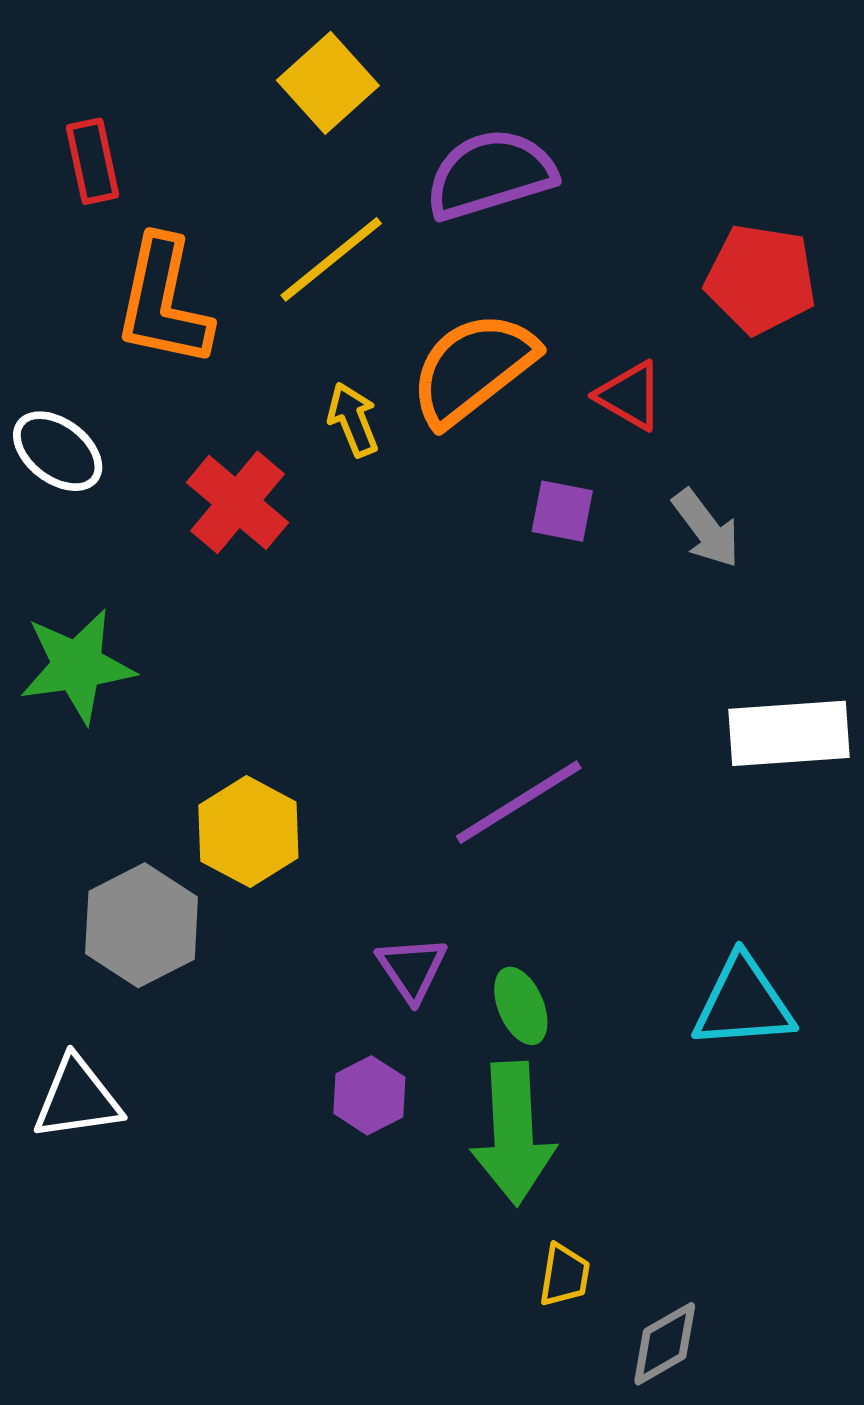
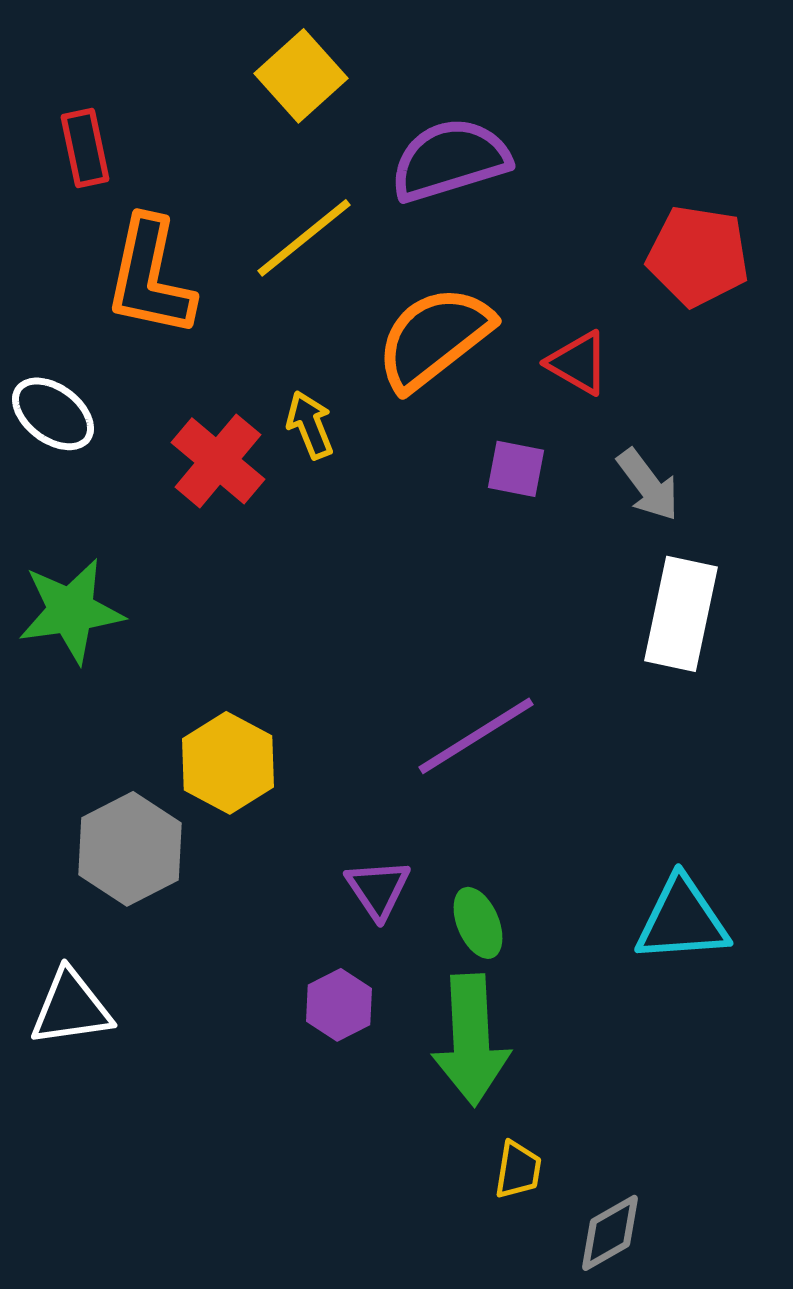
yellow arrow: (353, 420) -> (310, 425), moved
white rectangle: (789, 733) -> (681, 614), moved, turned -74

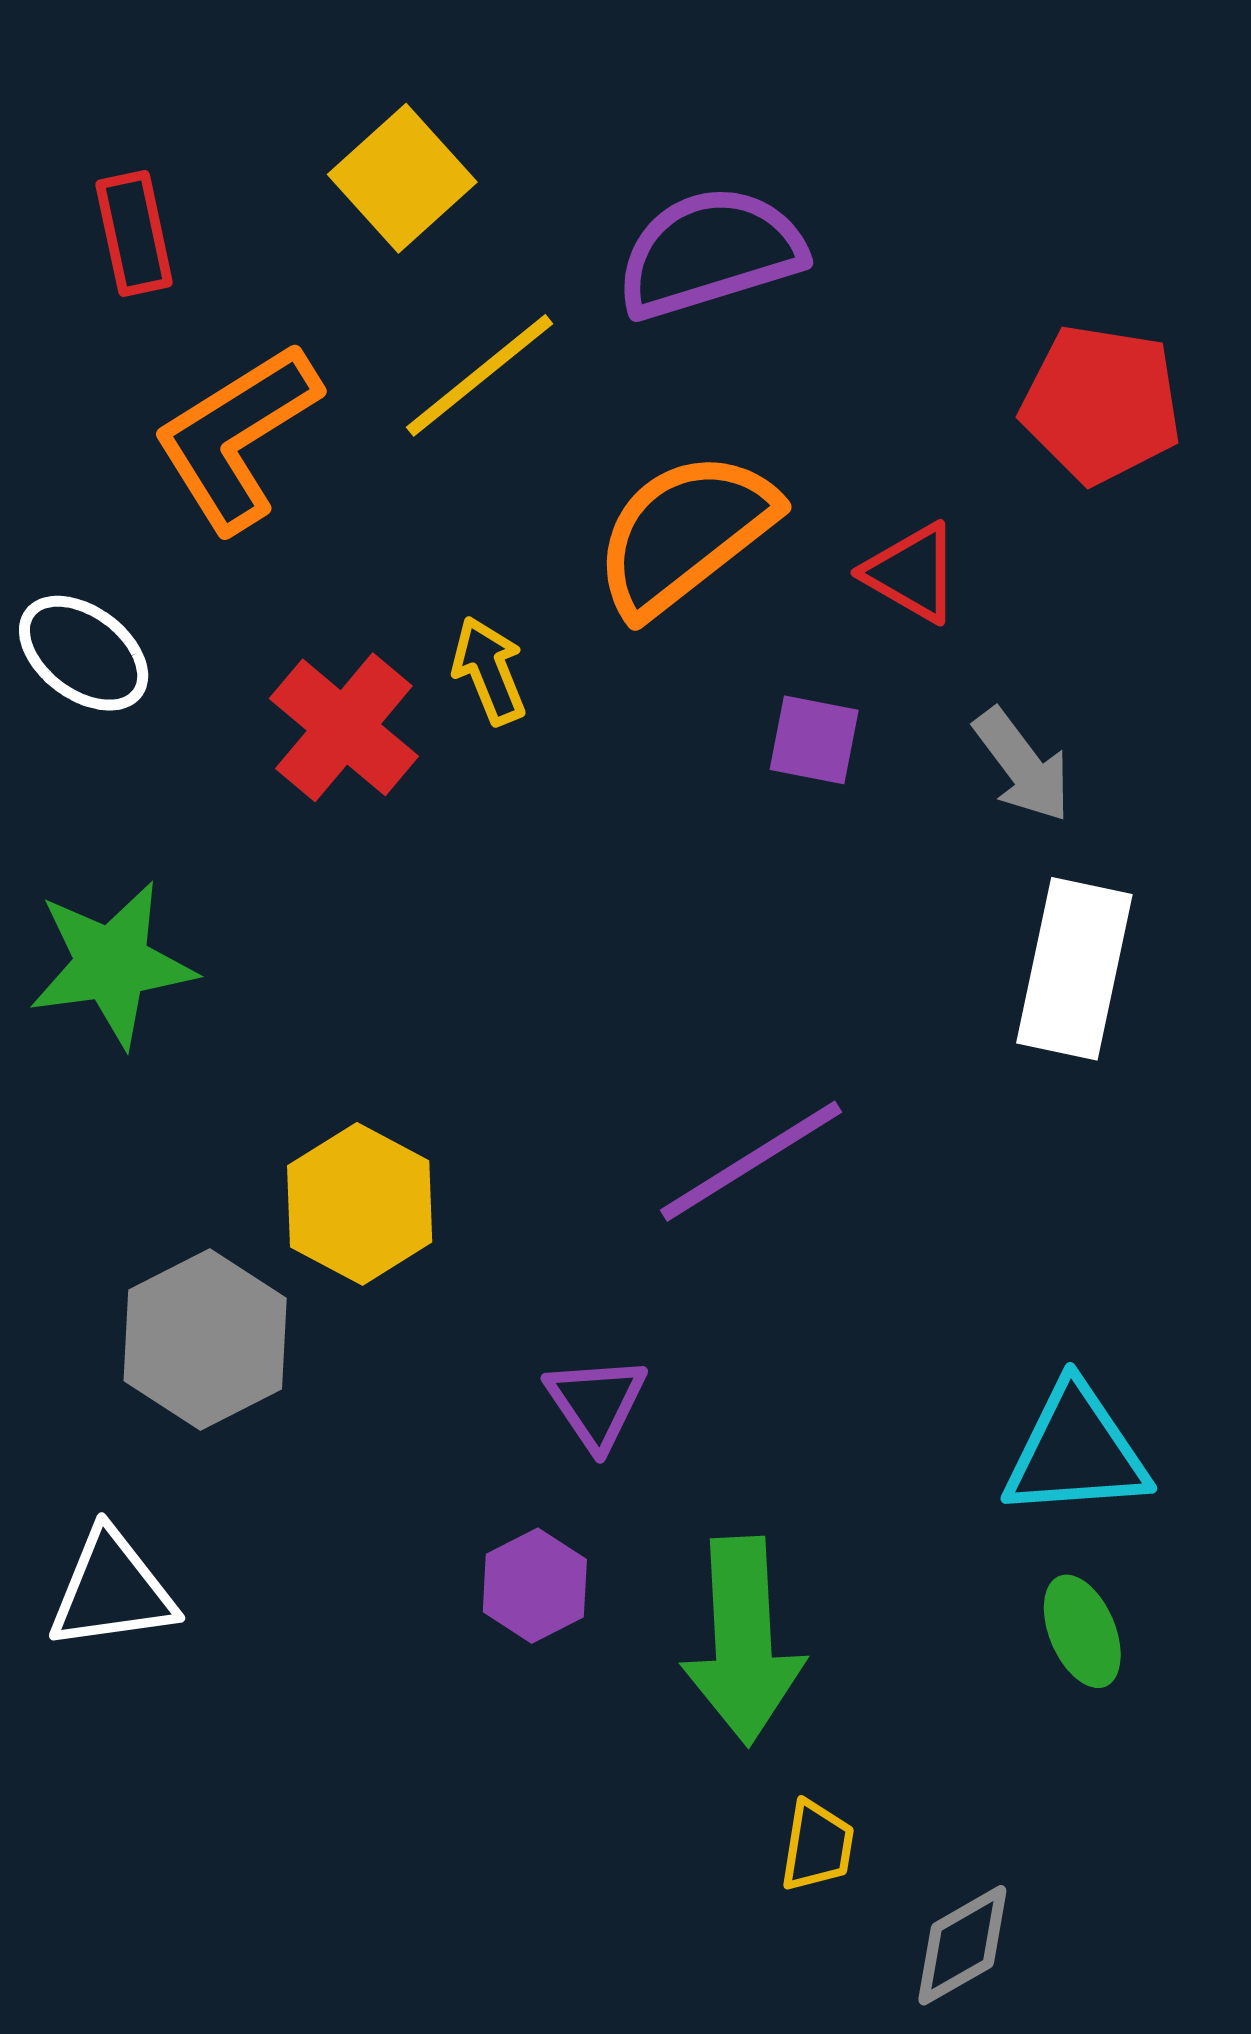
yellow square: (301, 76) -> (402, 178), moved
orange L-shape: (150, 277) -> (237, 437), turned 46
green ellipse: (478, 923) -> (1082, 1631), moved

